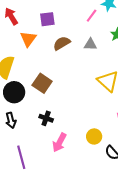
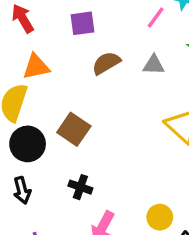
orange triangle: (28, 39) -> (36, 67), moved, turned 42

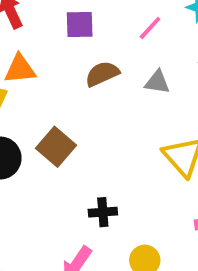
pink line: (156, 17) -> (150, 28), moved
black cross: (80, 187) -> (103, 212), moved, turned -30

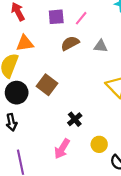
pink line: (150, 28) -> (81, 18), moved
black cross: (103, 212) -> (75, 119), turned -32

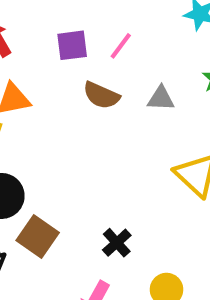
brown semicircle: (70, 43) -> (101, 95), turned -126
brown square: (47, 85) -> (38, 237), moved

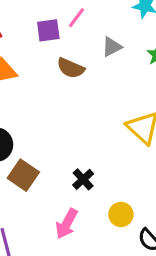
pink line: (121, 46) -> (76, 18), moved
gray triangle: (161, 98) -> (112, 47), moved, turned -30

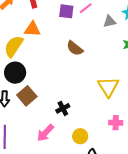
gray triangle: (112, 47) -> (110, 22), moved
brown semicircle: (71, 68) -> (75, 48), moved

